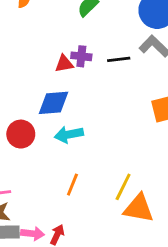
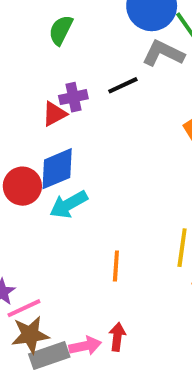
red circle: (21, 134) -> (22, 186), moved
cyan arrow: (69, 134) -> (69, 204), moved

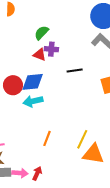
green semicircle: (61, 30) -> (41, 33), moved
black line: (123, 85) -> (75, 71), moved
red triangle: (54, 114) -> (39, 55), turned 32

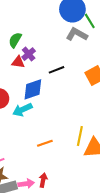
purple cross: (51, 49) -> (29, 54), turned -32
blue diamond: (33, 82) -> (33, 89), moved
orange line: (47, 138) -> (45, 143), turned 63

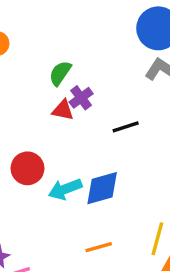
blue diamond: (33, 89) -> (102, 188), moved

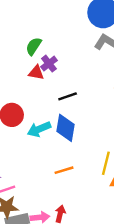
black line: (126, 127) -> (68, 96), moved
blue diamond: (102, 188) -> (65, 128), turned -64

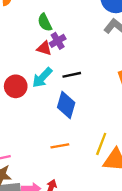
green semicircle: (34, 46) -> (45, 22), turned -66
cyan arrow: (39, 129) -> (42, 78), moved, turned -30

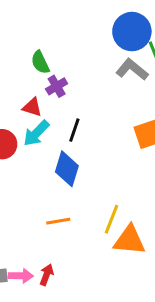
red triangle: (44, 48) -> (32, 107), moved
black line: (72, 75) -> (74, 130), turned -60

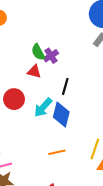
green semicircle: (40, 62) -> (38, 52), moved
cyan arrow: (36, 133) -> (43, 107), moved

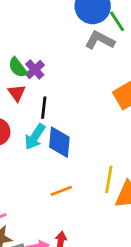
red triangle: (34, 71) -> (17, 93), turned 48
black line: (65, 86) -> (44, 108), moved

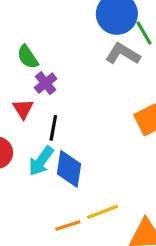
green semicircle: (18, 67) -> (28, 57), moved
yellow line: (109, 179) -> (103, 212), moved, turned 56

